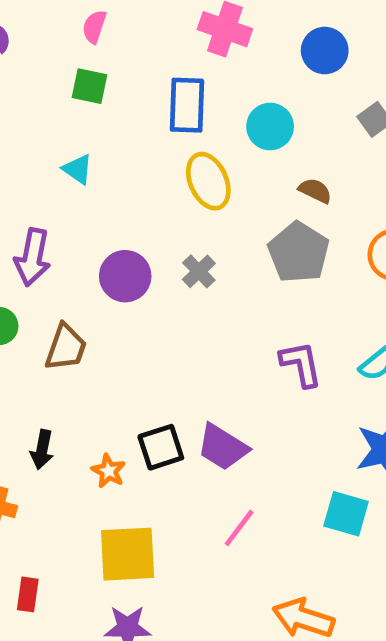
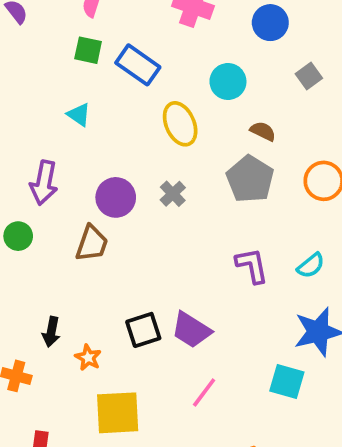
blue rectangle: (187, 105) -> (138, 65), moved, turned -57
brown trapezoid: (66, 347) -> (92, 243), moved
orange star: (109, 471) -> (88, 358), moved

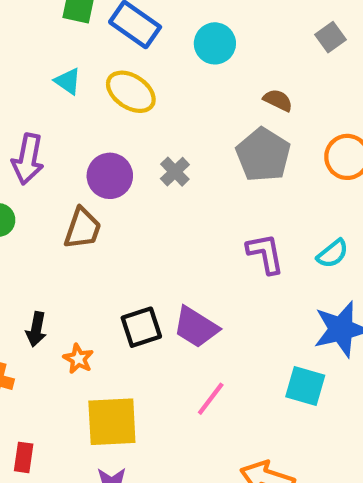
cyan circle: (228, 81) -> (215, 43), moved
yellow ellipse: (180, 124) -> (131, 92), moved, turned -33

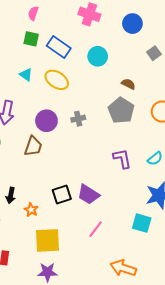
gray cross: (175, 172) -> (78, 119), turned 32

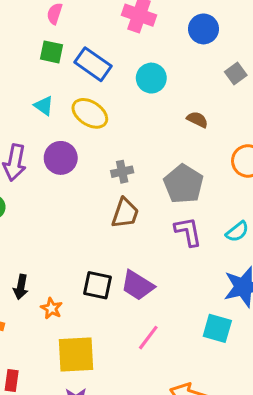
gray pentagon: (121, 111) -> (184, 184), moved
purple circle: (46, 121) -> (61, 158), moved
brown trapezoid: (33, 146) -> (125, 213), moved
black square: (62, 194) -> (98, 285), turned 30

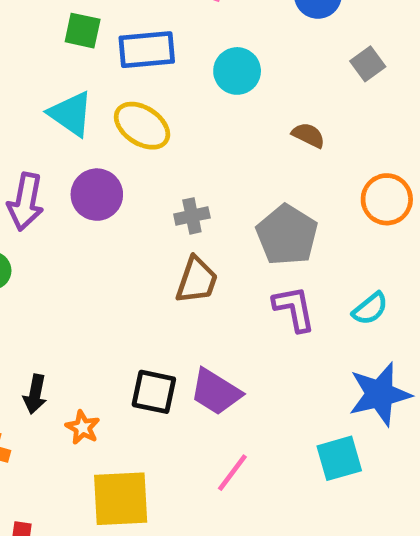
blue rectangle: (93, 64) -> (147, 50), turned -40
cyan triangle: (44, 106) -> (71, 114), size x1.5
cyan square: (217, 328) -> (339, 458), turned -32

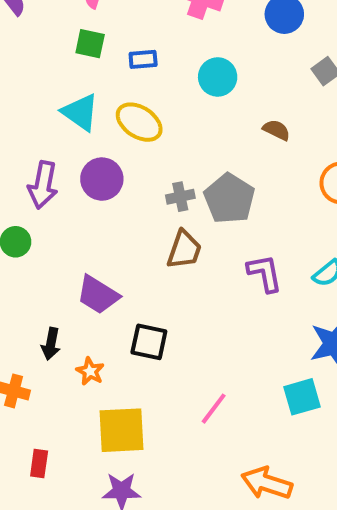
blue rectangle: (147, 50) -> (143, 59), size x0.6
gray pentagon: (287, 235) -> (229, 199), moved
purple trapezoid: (216, 392) -> (98, 295), moved

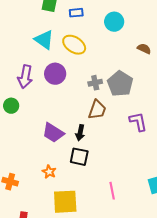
black arrow: (51, 344) -> (80, 133), moved
pink line: (214, 409) -> (112, 191), turned -48

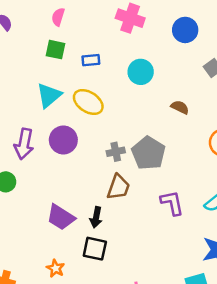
cyan triangle: (44, 40) -> (49, 95), turned 45

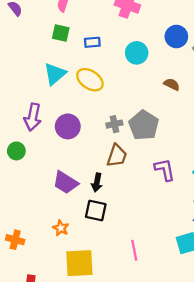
blue circle: (185, 30) -> (176, 36), moved
purple circle: (63, 140) -> (68, 126), moved

